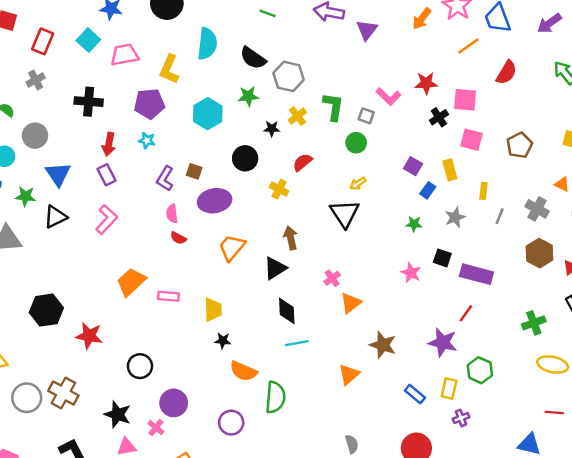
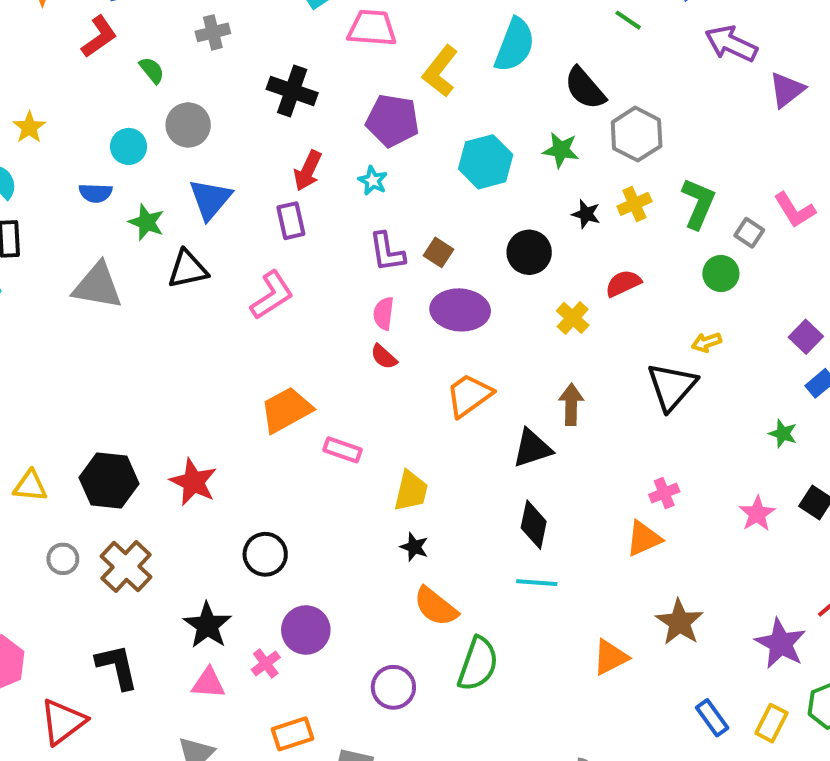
purple L-shape: (165, 179) -> (387, 252), turned -55
pink cross: (332, 278) -> (664, 493), moved
black hexagon: (46, 310) -> (109, 481), moved
gray circle: (27, 398) -> (63, 559), size x0.6

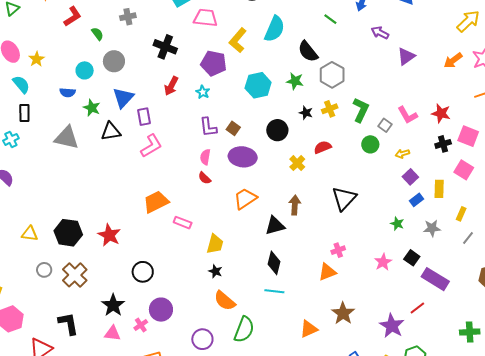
purple arrow: (731, 44) -> (380, 33), size x0.7
purple rectangle: (291, 221) -> (144, 117), moved
yellow arrow: (707, 342) -> (402, 154), moved

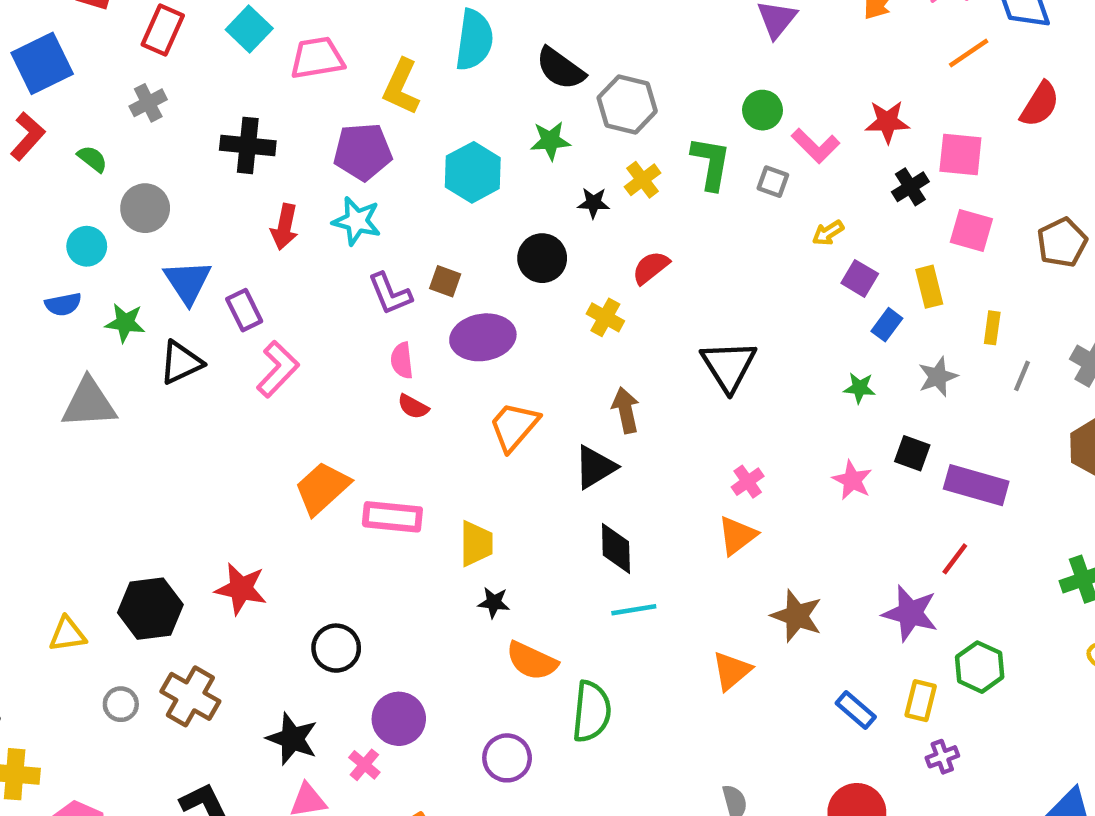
cyan star: (203, 92) -> (357, 221), size x1.5
green circle: (370, 144) -> (763, 110), moved
pink rectangle: (183, 223) -> (392, 517), size x1.4

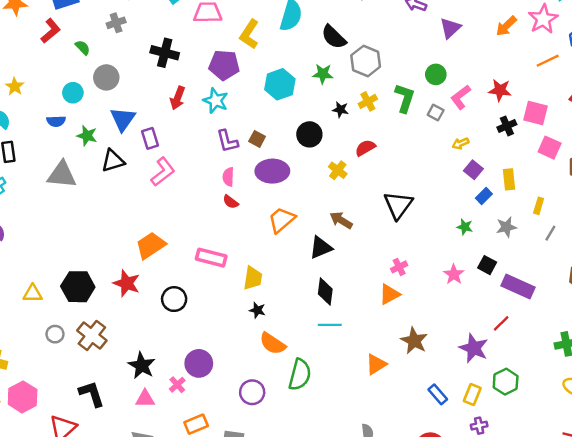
pink L-shape: (816, 146) -> (461, 97), turned 90
pink square: (971, 230) -> (550, 148), moved
brown arrow: (626, 410) -> (341, 220), turned -55
orange trapezoid: (322, 488) -> (151, 245), moved
black circle: (336, 648) -> (174, 299), moved

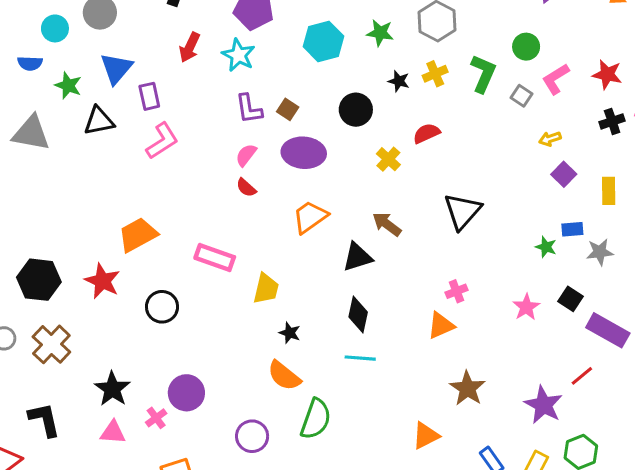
pink semicircle: (228, 177) -> (246, 155), turned 30
blue rectangle: (484, 196) -> (572, 229), moved, turned 35
black star: (257, 310) -> (290, 333), moved
orange triangle: (376, 364) -> (426, 436), moved

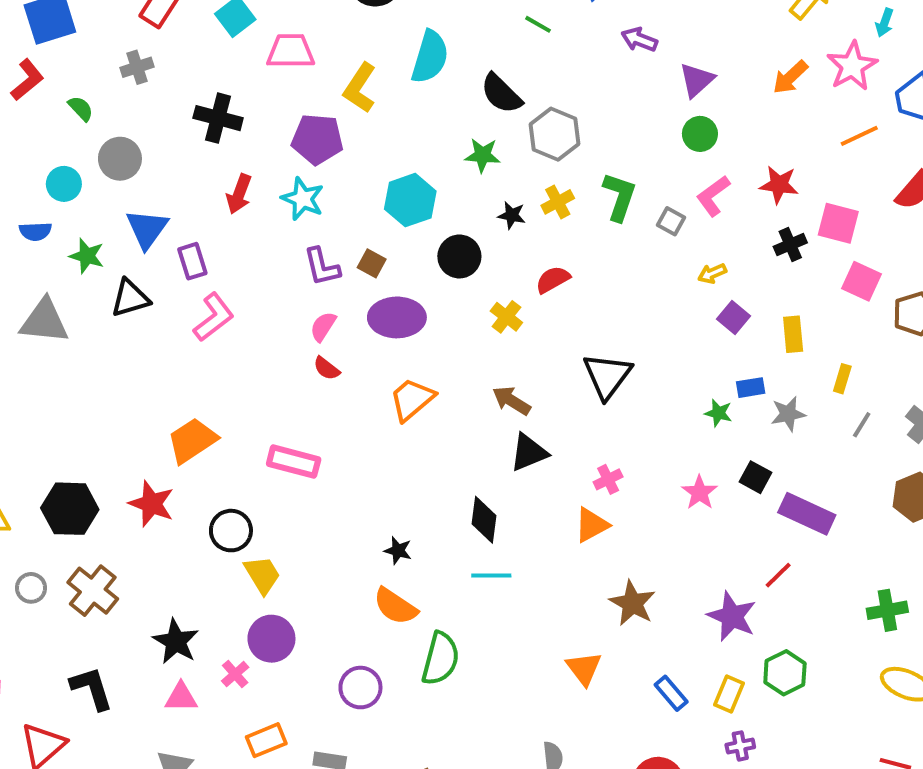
cyan hexagon: (324, 41) -> (410, 200), moved
green circle: (526, 47) -> (700, 134), moved
black triangle: (357, 257) -> (529, 453), moved
yellow trapezoid: (266, 289) -> (262, 575), moved, turned -40
orange triangle: (426, 436) -> (584, 668), turned -36

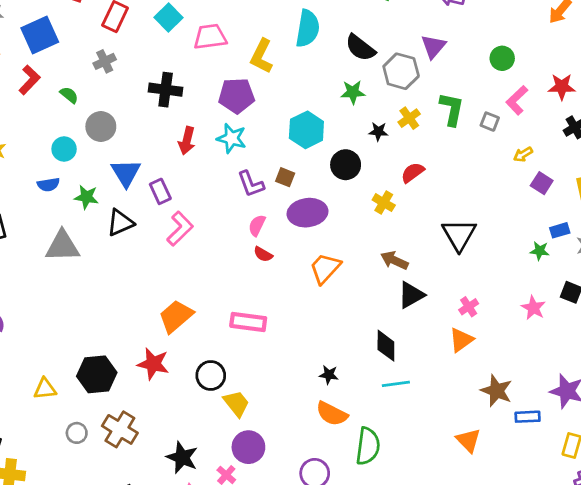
purple triangle: (697, 80) -> (433, 46), moved
blue rectangle: (671, 693) -> (528, 417), moved, turned -45

